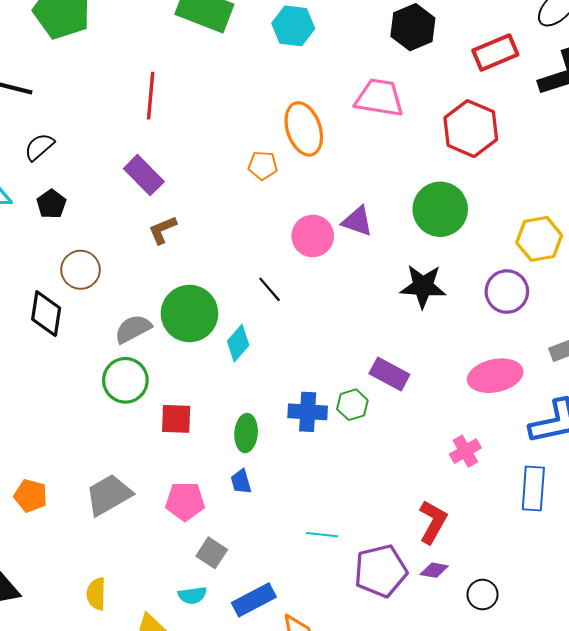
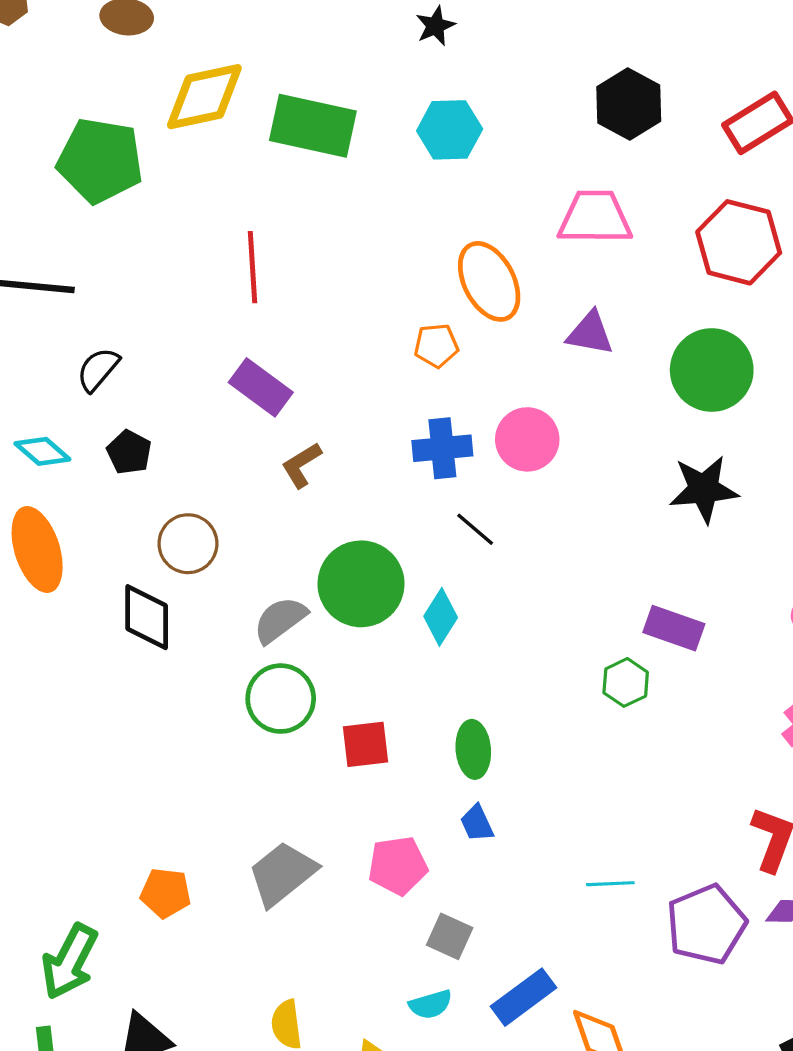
purple triangle: (357, 221) -> (590, 333), moved
blue cross: (308, 412) -> (442, 448), moved

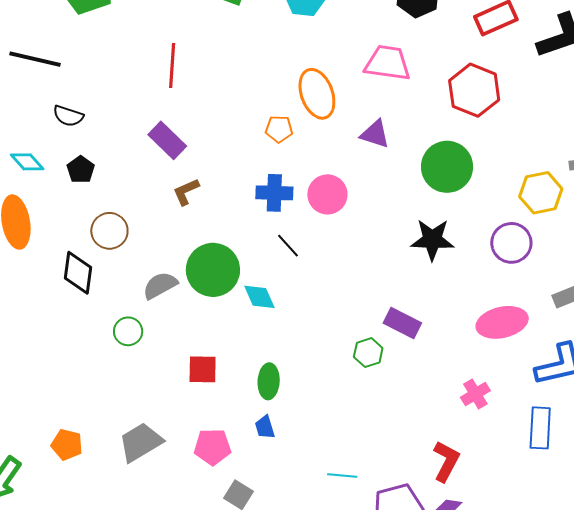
black semicircle: (98, 369) -> (68, 116), turned -120
cyan diamond: (441, 617) -> (259, 297), turned -64
green circle: (281, 699) -> (128, 331), moved, size x0.7

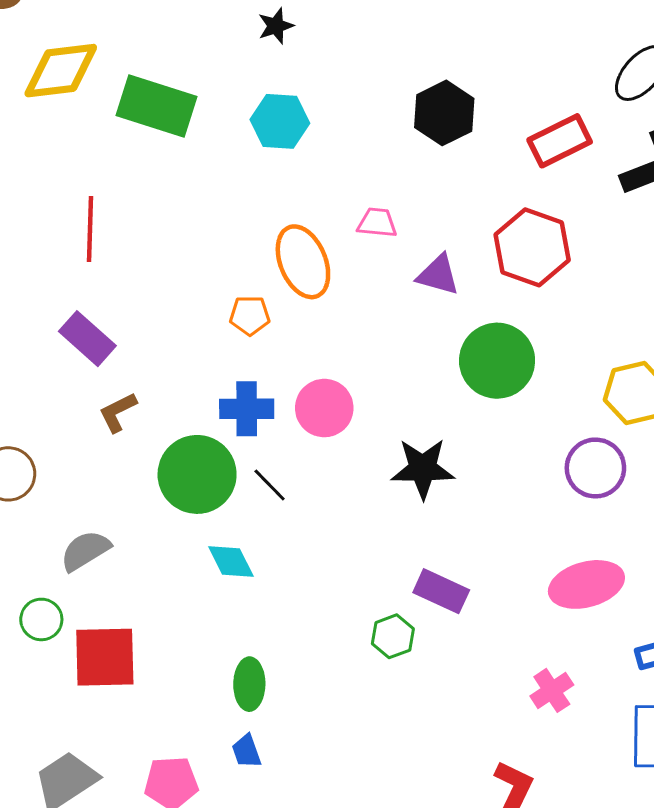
pink trapezoid: (388, 63) -> (377, 223), moved, size x0.6
purple triangle: (375, 134) -> (438, 275), moved
black star: (432, 240) -> (423, 469), moved
green circle: (213, 270) -> (197, 474), moved
red square: (203, 369) -> (105, 657), moved, size x1.5

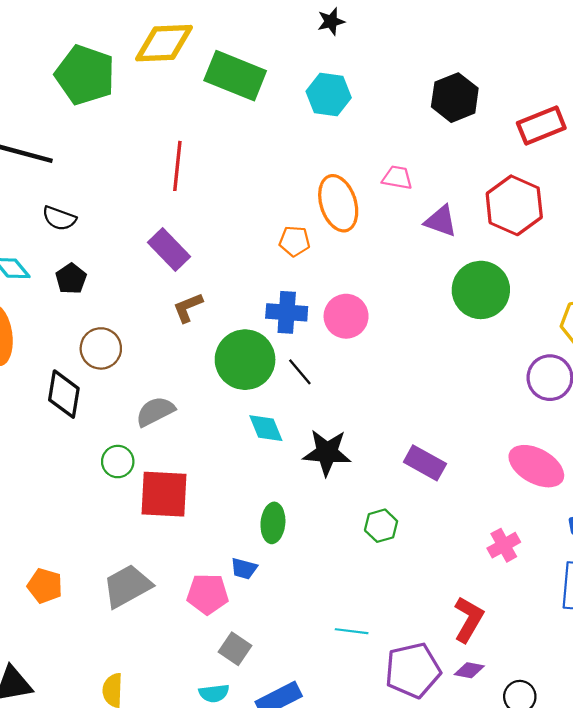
black star: (423, 469) -> (327, 453), moved
pink ellipse: (586, 584) -> (536, 466), turned 40
green hexagon: (393, 636) -> (381, 526), moved
blue trapezoid: (246, 751) -> (244, 569), moved, turned -60

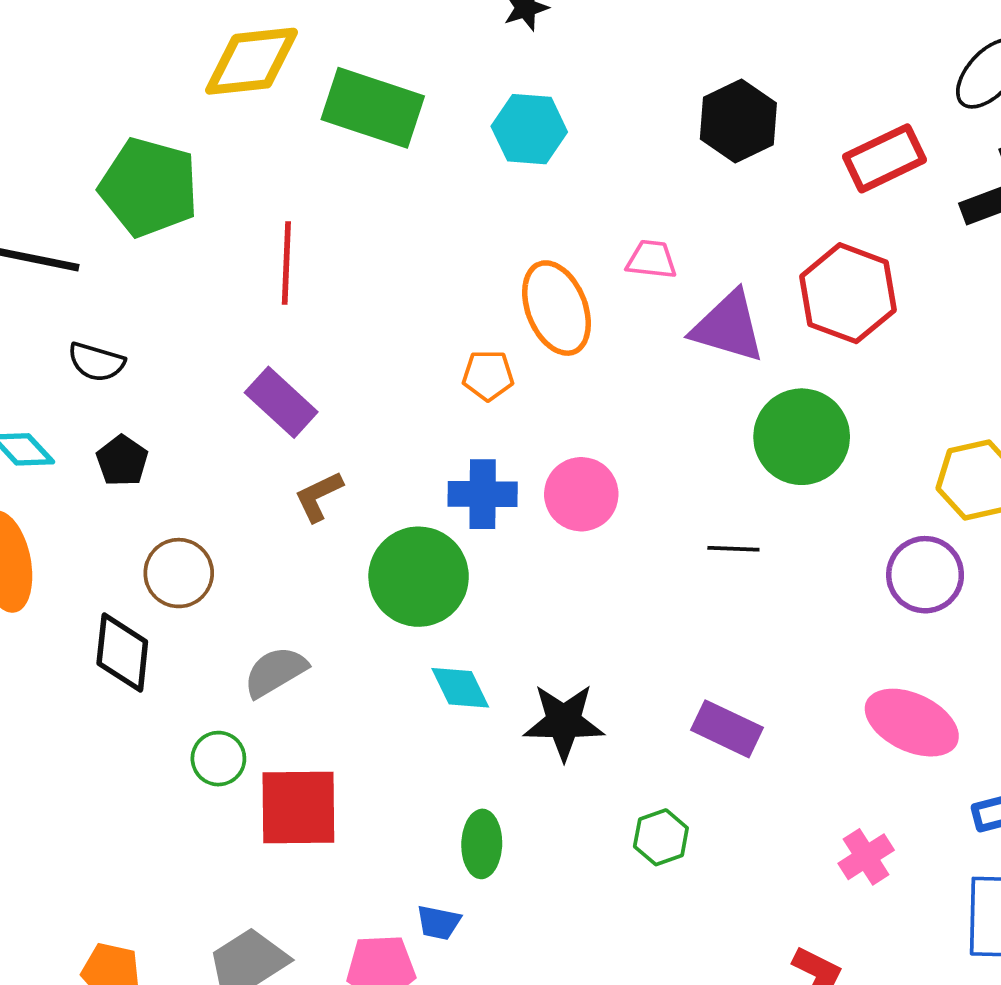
green pentagon: (85, 75) -> (149, 187), moved
purple triangle: (441, 221) -> (728, 327), size x1.4
black line: (300, 372) -> (733, 549), moved, turned -44

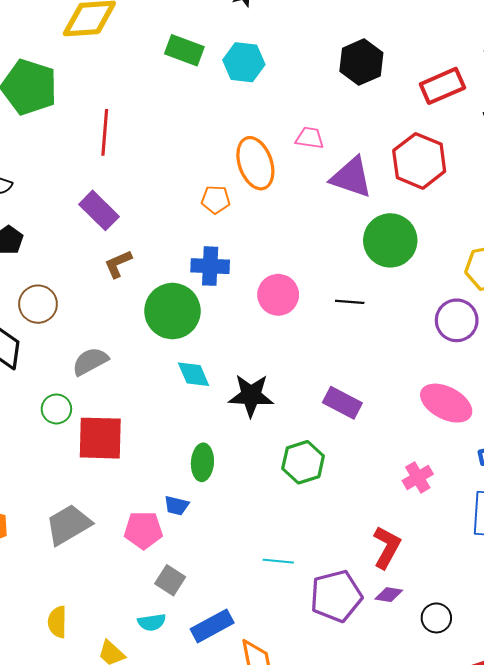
green rectangle: (373, 108) -> (184, 50), moved, size x0.7
pink circle: (581, 494) -> (278, 295), moved
green hexagon: (661, 837) -> (303, 462), size x1.4

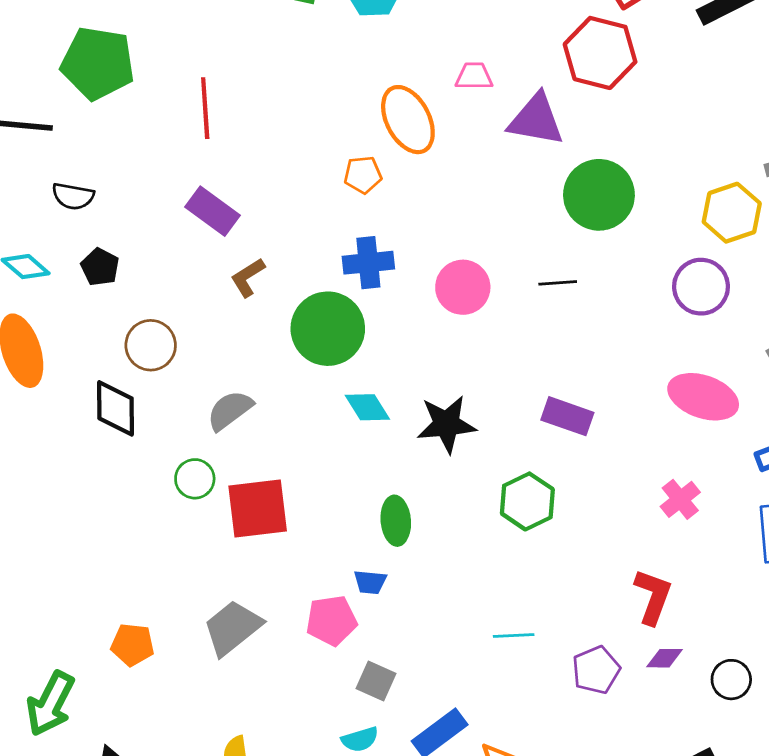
red hexagon: (419, 161) -> (600, 53), moved
purple pentagon: (336, 596) -> (596, 670), size x0.7

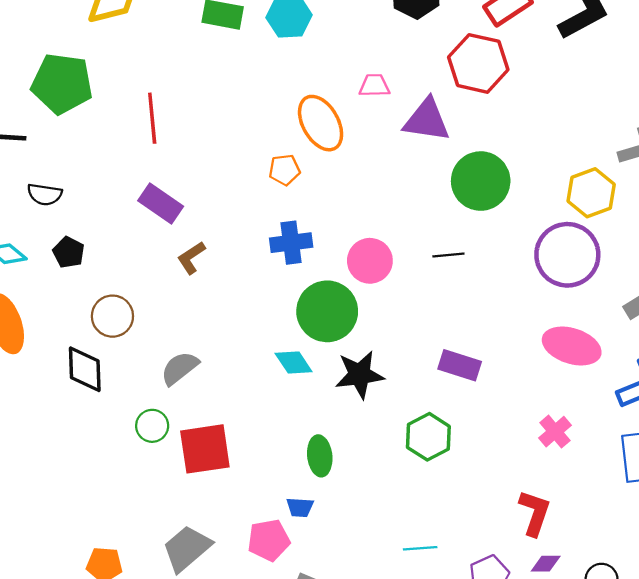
purple circle: (701, 287) -> (567, 255), size x1.4
green circle: (328, 329) -> (327, 311), moved

